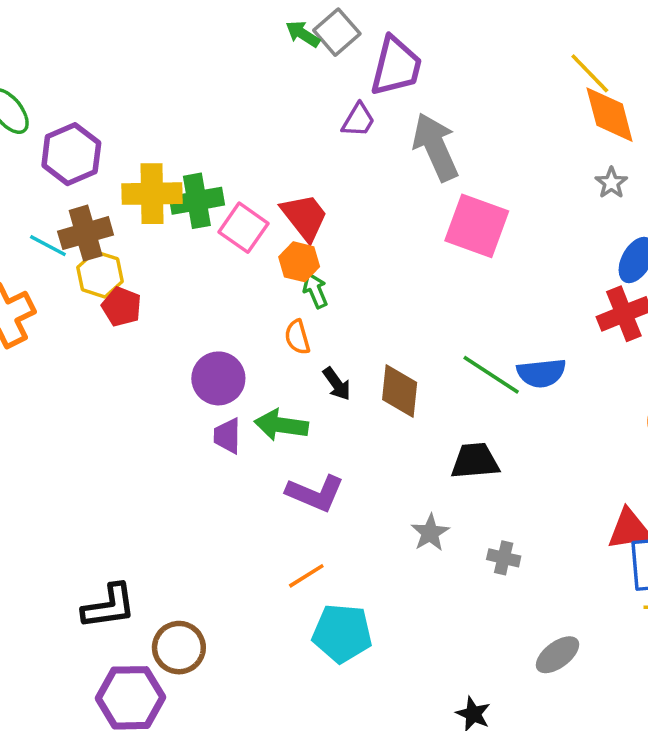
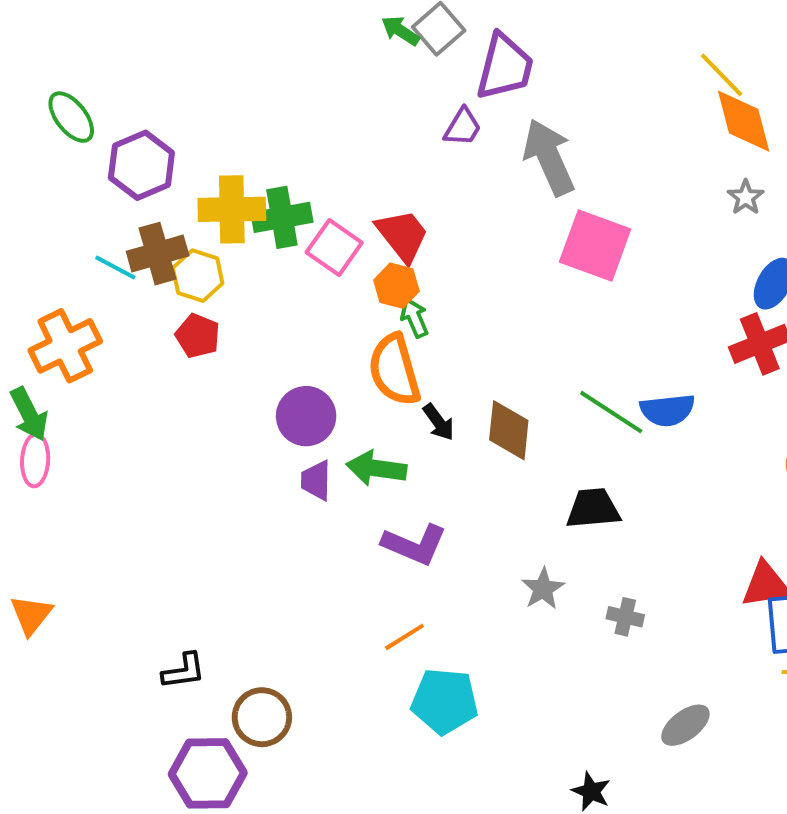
yellow hexagon: (100, 274) -> (198, 276), moved
orange semicircle: (297, 337) -> (394, 370), size x1.8
black L-shape: (109, 606) -> (184, 671), size x0.7

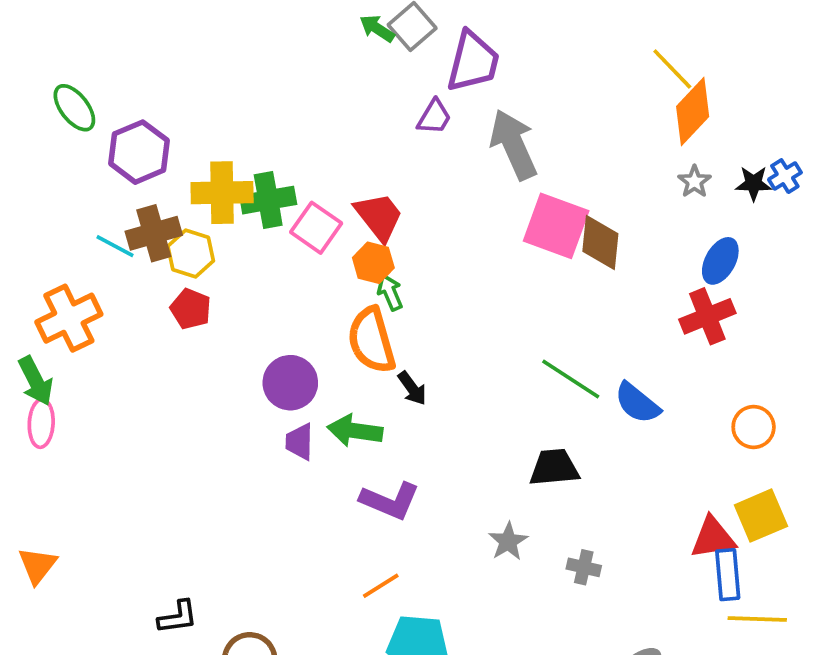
orange diamond: (744, 121) -> (693, 111), turned 58
blue semicircle: (667, 410) -> (637, 403), moved, turned 45
brown diamond: (509, 430) -> (600, 242), moved

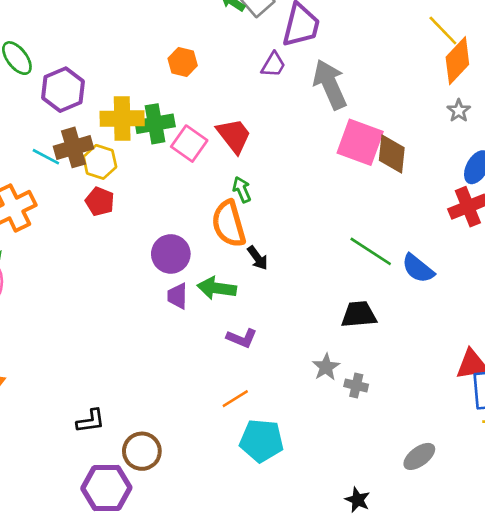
orange hexagon: (373, 263) -> (183, 62), moved
purple L-shape: (390, 501) -> (242, 338), size x0.7
gray cross: (584, 567) -> (356, 385), moved

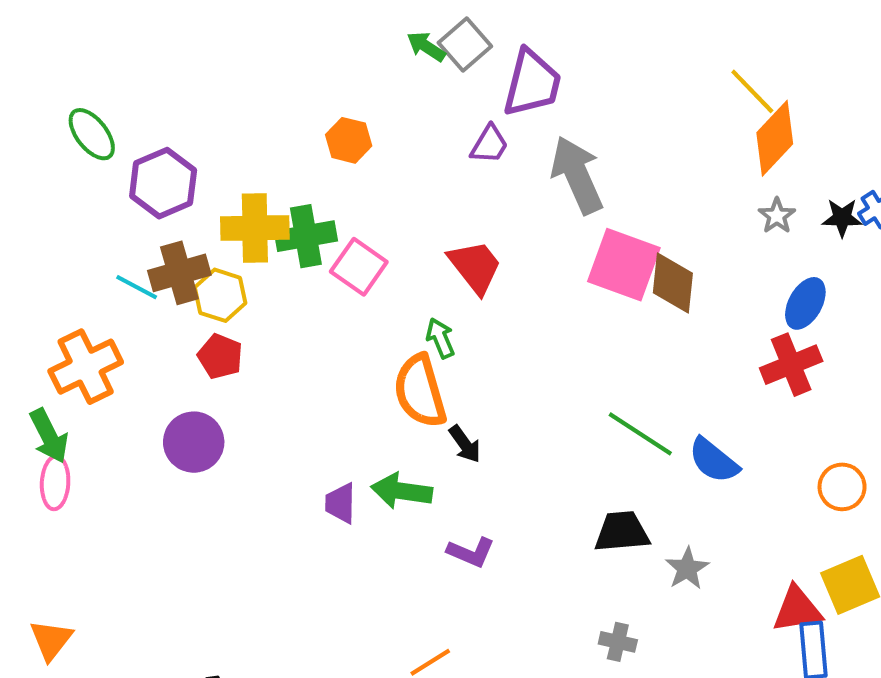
red trapezoid: (234, 136) -> (475, 267), moved
purple circle: (171, 254) -> (194, 442), moved
purple L-shape: (242, 338) -> (471, 552), moved
gray star: (326, 367) -> (687, 568), moved

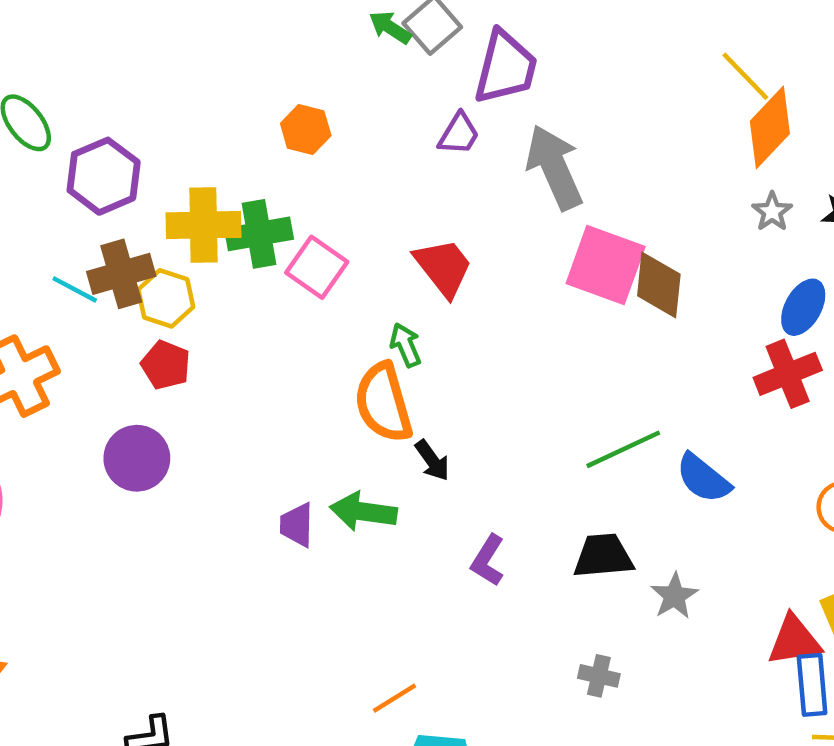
green line: (640, 434) -> (623, 449), turned -58
purple L-shape: (471, 552) -> (488, 560), moved, turned 99

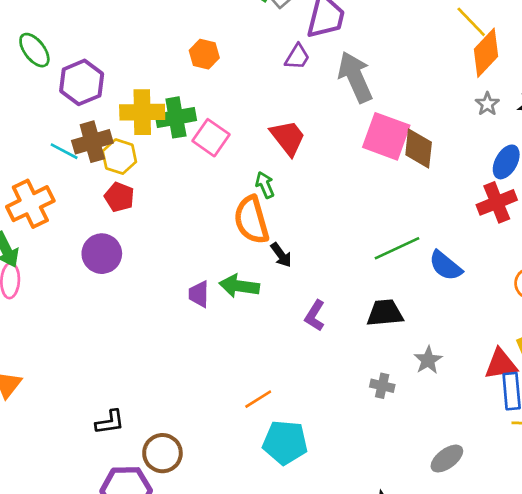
gray star: (674, 596) -> (428, 360), moved

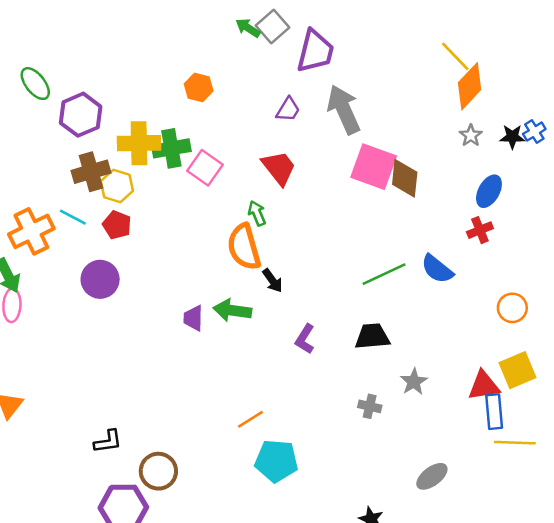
purple trapezoid: (297, 57) -> (288, 110), moved
cyan line: (64, 151) -> (73, 217), moved
red cross: (497, 202) -> (480, 230), size x0.7
blue semicircle: (446, 266) -> (437, 269), moved

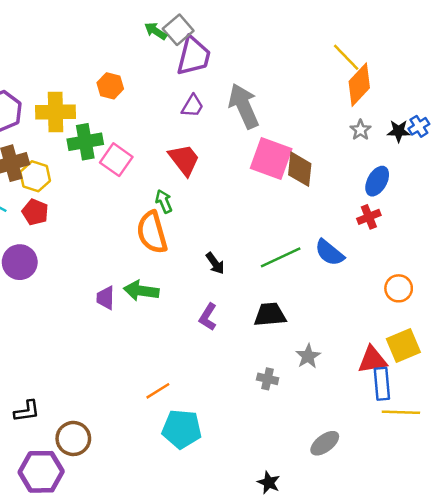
purple trapezoid: (315, 51) -> (194, 56), moved
yellow cross: (139, 143) -> (55, 112), moved
black arrow: (272, 281) -> (215, 263), moved

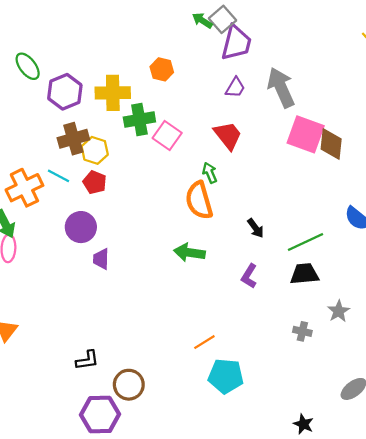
green line: (281, 257) -> (306, 242), moved
purple trapezoid: (105, 298) -> (101, 259), moved

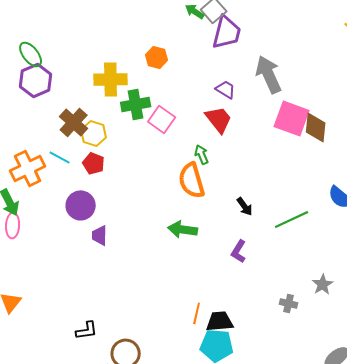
purple trapezoid: (235, 88) -> (226, 89), moved, turned -90
purple hexagon: (65, 92) -> (36, 80), moved
brown cross: (73, 139) -> (74, 122), turned -32
black trapezoid: (304, 274) -> (220, 321), moved
orange line: (204, 342) -> (197, 313), turned -45

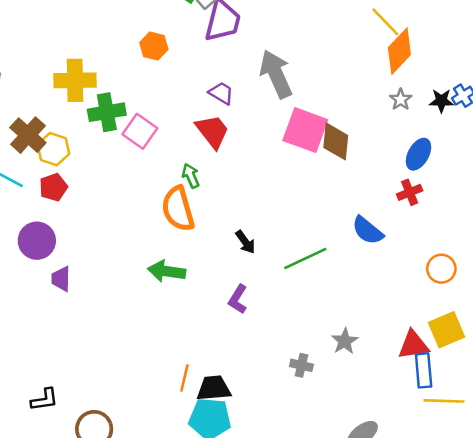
orange hexagon: (157, 57) -> (154, 46), moved
red pentagon: (94, 163) -> (53, 187), turned 30

